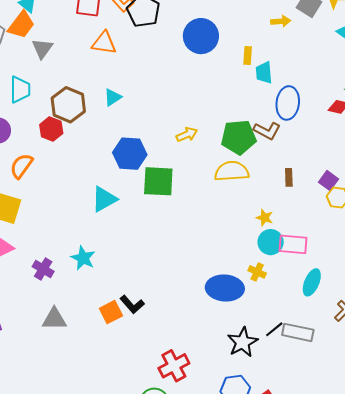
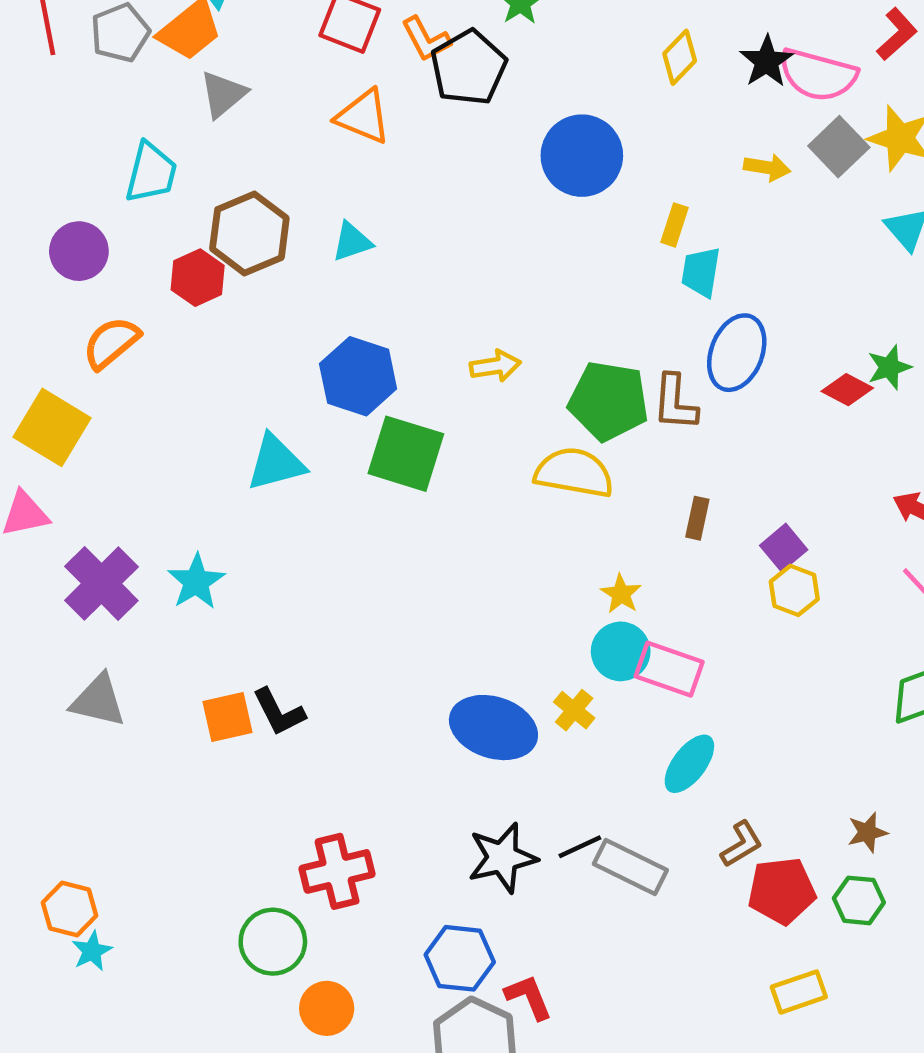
brown L-shape: (267, 131) -> (675, 402), turned 52
purple cross: (43, 269) -> (101, 584), size x1.5

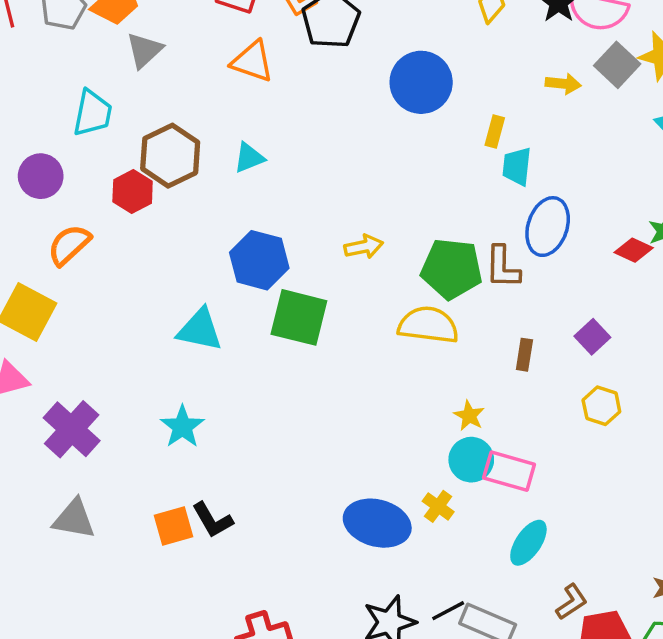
cyan triangle: (276, 463) -> (200, 330), turned 30
purple square: (784, 548) -> (592, 337), moved
cyan star: (196, 582) -> (182, 427), moved

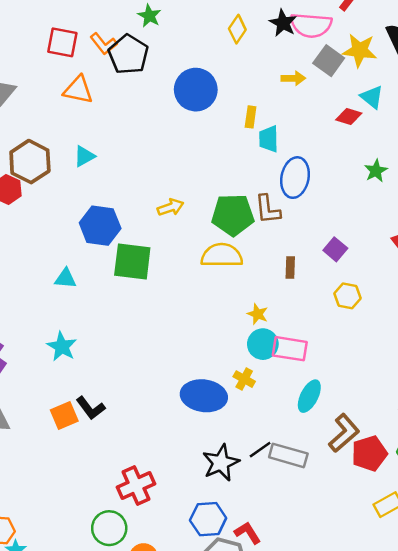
red diamond: (634, 250) -> (349, 116), moved
cyan triangle: (200, 330) -> (65, 278), size x0.7
brown L-shape: (572, 602) -> (344, 433), size x1.5

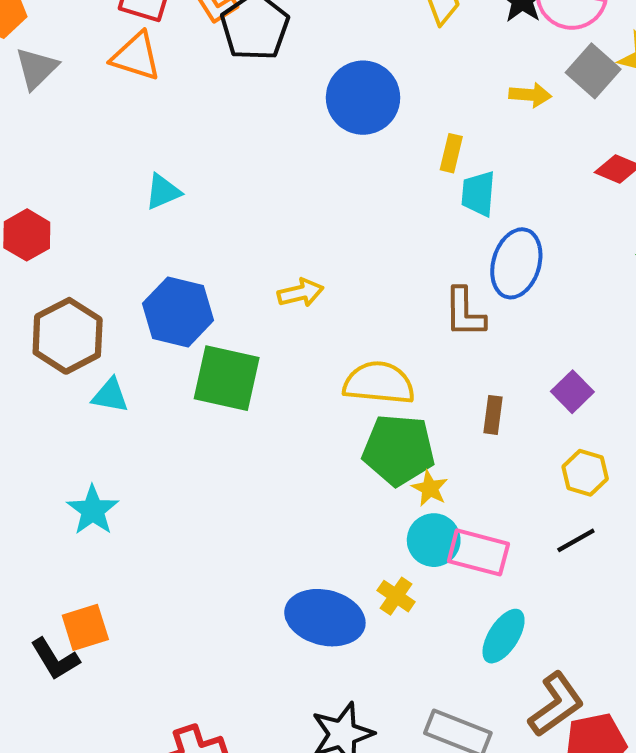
orange triangle: (78, 90) -> (136, 56), moved
brown hexagon: (30, 162) -> (68, 336), moved
green pentagon: (233, 215) -> (399, 450), moved
black L-shape: (91, 408) -> (55, 659), moved
black line: (260, 450) -> (576, 540), moved

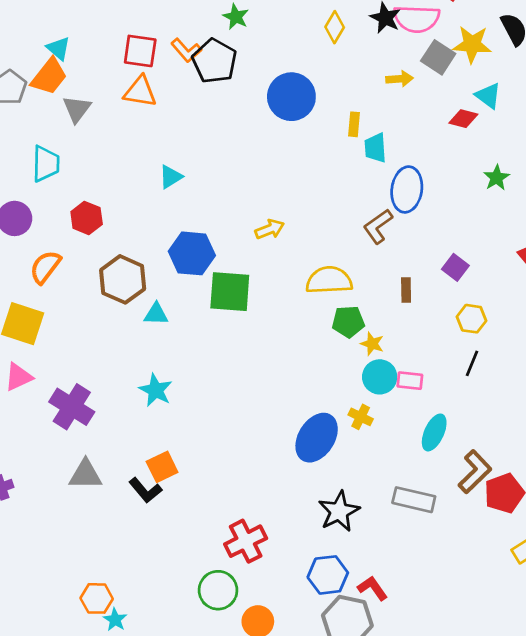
brown L-shape: (465, 313) -> (378, 226), turned 63
green pentagon: (399, 450) -> (348, 322), size x0.7
black line: (576, 540) -> (472, 363), turned -30
pink rectangle: (478, 552) -> (410, 381), size x0.7
blue ellipse: (325, 618) -> (317, 438), turned -63

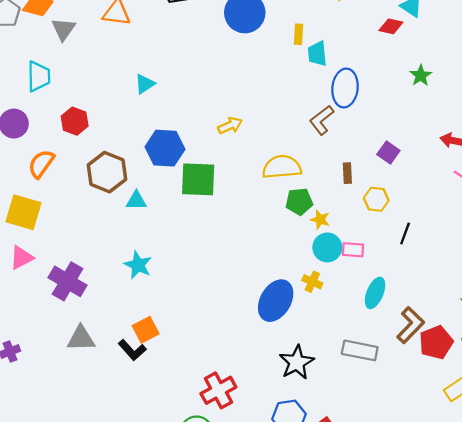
yellow hexagon: (471, 319) -> (376, 199), moved

